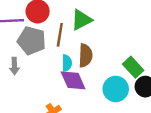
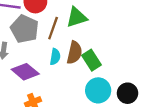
green rectangle: (133, 67) -> (92, 60), moved
purple diamond: (73, 80) -> (25, 72), moved, turned -36

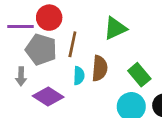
green triangle: (77, 17) -> (115, 28), moved
green rectangle: (92, 60) -> (139, 75), moved

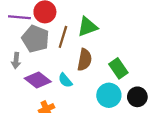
green triangle: (115, 28) -> (87, 27), moved
cyan semicircle: (79, 76) -> (65, 80), moved, turned 133

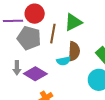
gray arrow: (16, 61) -> (17, 68), moved
cyan semicircle: (65, 80) -> (64, 61), moved, turned -56

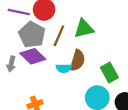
purple diamond: (35, 74) -> (33, 56), moved

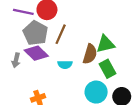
green triangle: (84, 29) -> (105, 44), moved
brown semicircle: (77, 60) -> (90, 54), moved

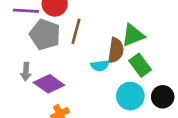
purple diamond: (36, 53) -> (49, 84), moved
cyan semicircle: (65, 64) -> (100, 66), moved

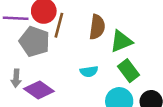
brown line: (76, 31) -> (59, 25), moved
brown semicircle: (116, 50) -> (97, 27), moved

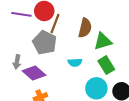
gray pentagon: (34, 41) -> (45, 43), moved

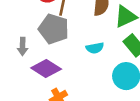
gray arrow: (17, 62) -> (23, 46), moved

